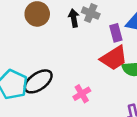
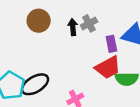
gray cross: (91, 13) -> (89, 23), turned 35

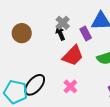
black arrow: (73, 27) -> (60, 33), moved
red trapezoid: (108, 67) -> (73, 56), moved

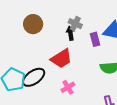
gray cross: (63, 23) -> (75, 24), turned -32
red trapezoid: (73, 56) -> (61, 59), moved

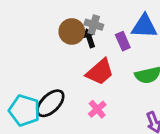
brown circle: (33, 24) -> (72, 31), moved
red trapezoid: (61, 59) -> (100, 72), moved

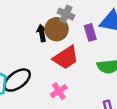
brown circle: (72, 31) -> (57, 29), moved
black arrow: (89, 38) -> (42, 33), moved

